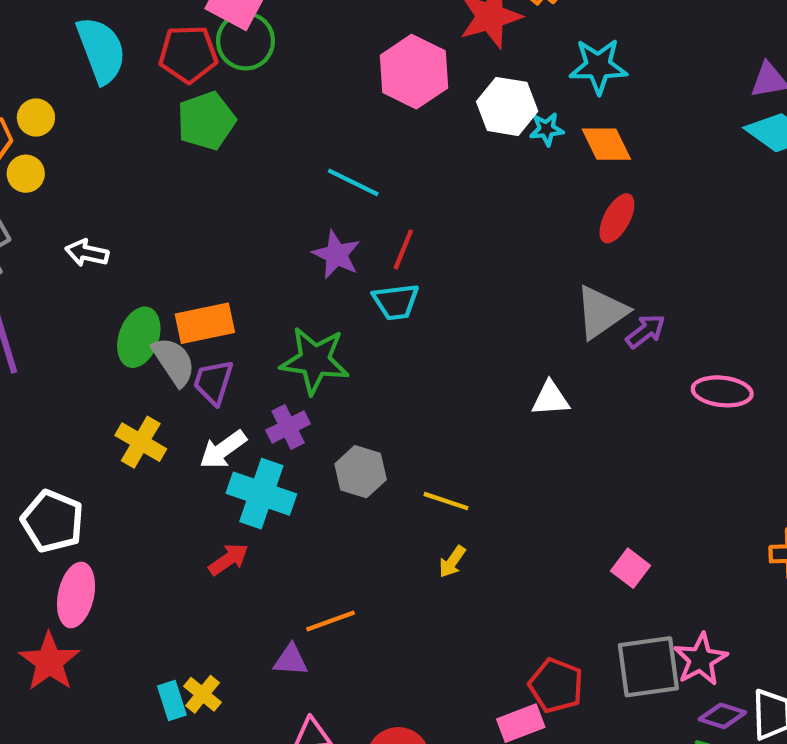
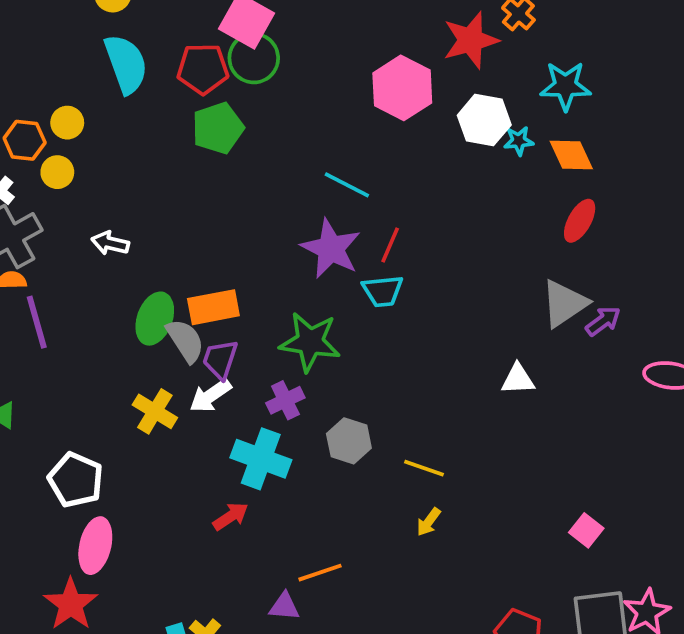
purple star: (336, 255) -> (331, 249), size x1.4
white arrow: (223, 450) -> (210, 396), moved

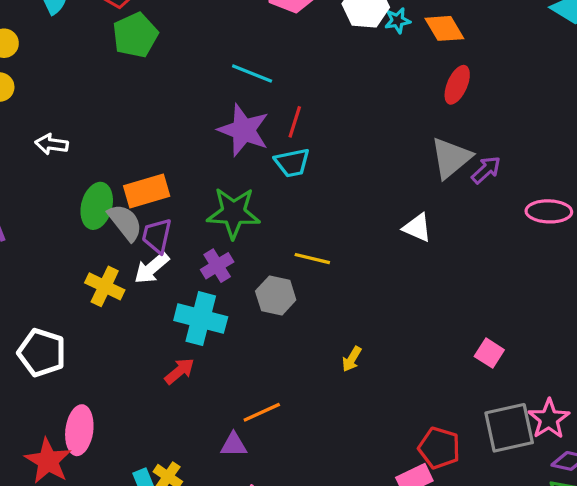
white triangle: (518, 379) -> (417, 228), turned 32
yellow line: (424, 468) -> (312, 259), moved
pink ellipse: (95, 546) -> (79, 430), moved

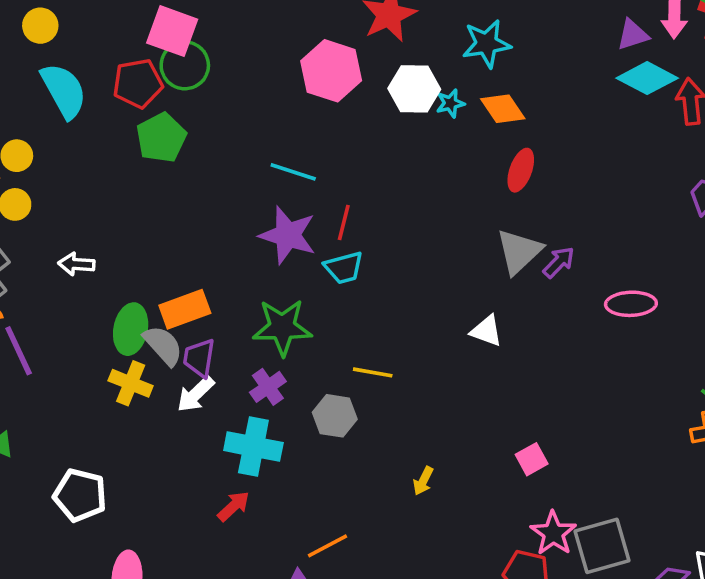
yellow cross: (105, 286) -> (131, 383), moved
pink square: (489, 353) -> (532, 459), moved, turned 32
pink star: (549, 419) -> (553, 533), moved

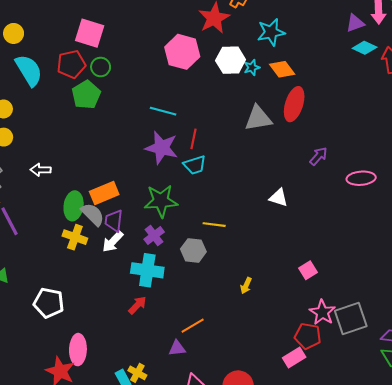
green circle: (185, 65) -> (101, 67), moved, size x0.7
cyan diamond: (647, 78) -> (365, 48), size x0.7
red ellipse: (521, 170) -> (294, 104), size x1.4
gray triangle: (519, 251) -> (258, 118), moved, turned 36

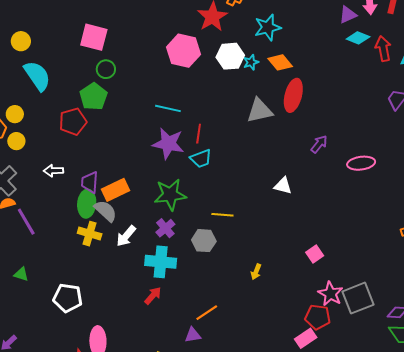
red pentagon: (71, 64) -> (73, 122), moved
purple trapezoid: (114, 221) -> (90, 182), moved

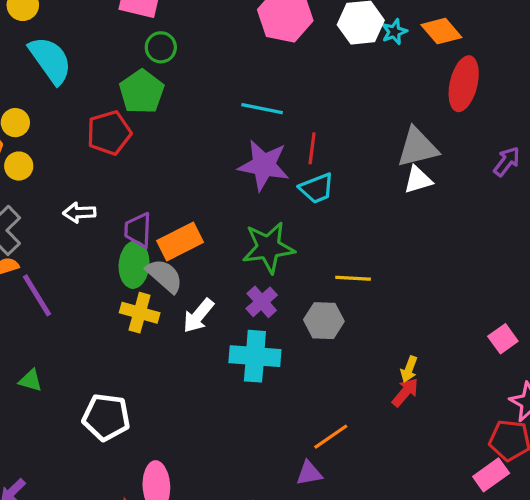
gray triangle: (260, 111) -> (417, 147), moved
white triangle: (283, 186) -> (418, 180), moved, turned -30
red arrow: (153, 296) -> (405, 392), moved

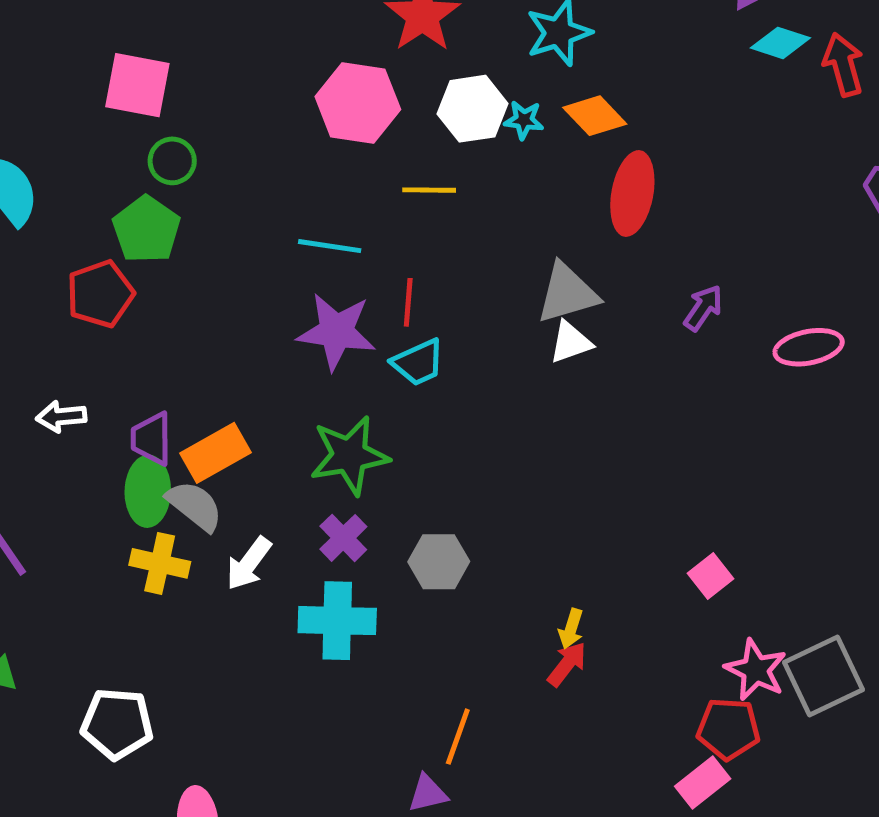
cyan star: (394, 32) -> (524, 120), turned 30
yellow line: (353, 278) -> (429, 190), moved
orange line: (331, 437) -> (458, 737), turned -33

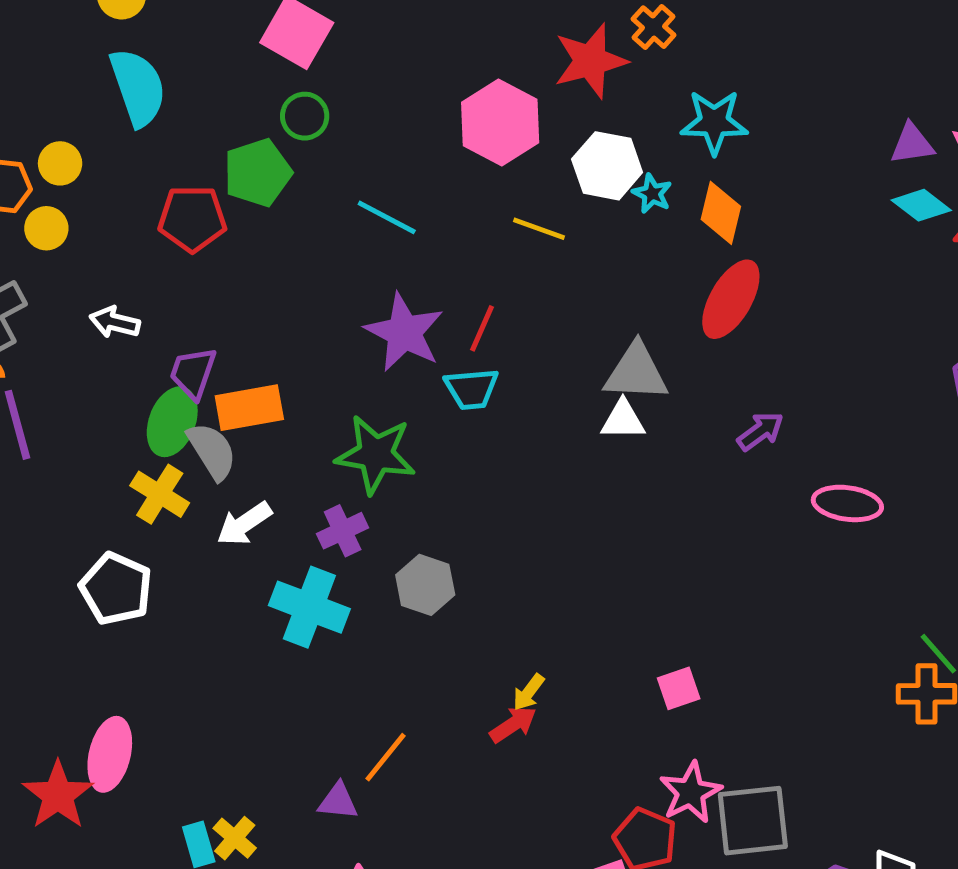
orange diamond: (595, 116) -> (721, 213), turned 38
cyan line: (330, 246) -> (387, 217), moved
white pentagon: (117, 724) -> (116, 589), moved

